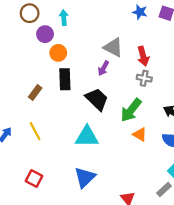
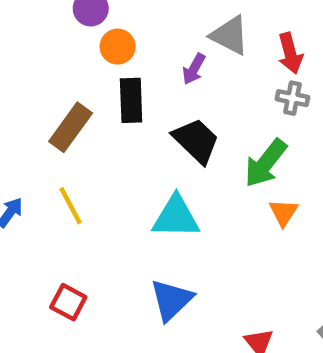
purple arrow: (103, 68) -> (194, 69), moved
brown rectangle: (35, 93) -> (71, 127), size x1.5
orange triangle: (140, 134) -> (283, 212), turned 32

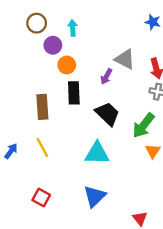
brown rectangle: (71, 127) -> (42, 107), turned -40

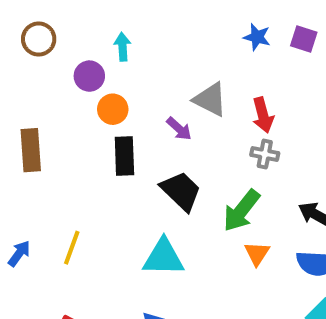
brown circle: (37, 23) -> (39, 39), moved
purple arrow: (106, 77) -> (179, 129), turned -77
brown rectangle: (42, 107) -> (31, 150), moved
yellow line: (42, 148) -> (72, 248), turned 48

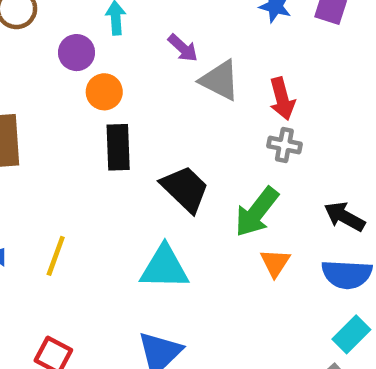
purple arrow: (179, 129) -> (183, 48), moved

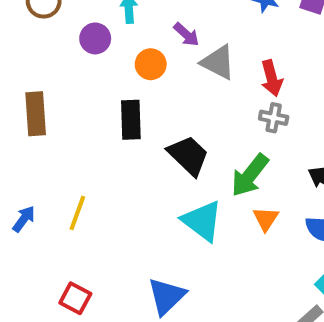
orange circle: (104, 92) -> (151, 64), moved
cyan triangle: (164, 267) -> (202, 221), moved, turned 36

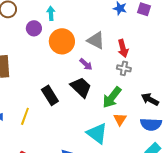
purple arrow: (186, 34) -> (86, 64), moved
orange circle: (151, 64) -> (62, 41), size x1.6
black rectangle: (131, 120) -> (50, 95), moved, turned -30
cyan triangle: (202, 221) -> (97, 133), moved

